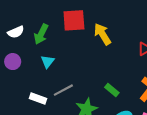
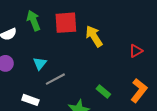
green arrow: (41, 34) -> (34, 21), moved, turned 132
gray line: (63, 90) -> (55, 79), moved

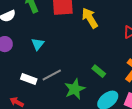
gray line: (55, 79) -> (52, 75), moved

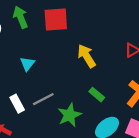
yellow arrow: (90, 18) -> (87, 56), moved
white rectangle: (29, 79) -> (17, 104), turned 42

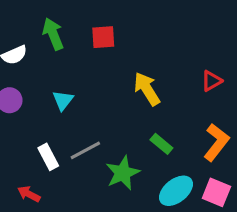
red square: (56, 19) -> (103, 37), size x0.7

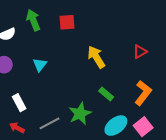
gray line: (85, 150) -> (50, 123), moved
white rectangle: (48, 157) -> (19, 103), moved
pink square: (216, 192) -> (143, 127), turned 30

